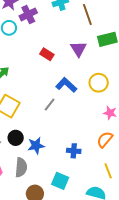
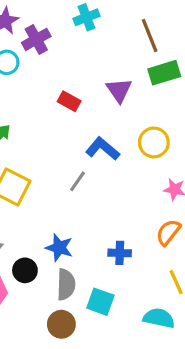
brown line: (87, 15) -> (150, 35), moved
black circle: (16, 138) -> (25, 270), moved
blue star: (36, 146) -> (59, 248), turned 30
gray semicircle: (21, 167) -> (66, 285), moved

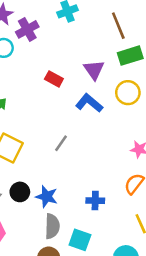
yellow circle: (154, 142) -> (128, 93), moved
blue L-shape: (103, 149) -> (89, 103), moved
black circle: (25, 270) -> (20, 192), moved

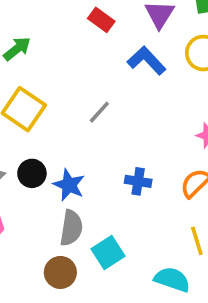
blue cross: (95, 201) -> (138, 181), moved
cyan square: (80, 240) -> (108, 252), turned 30

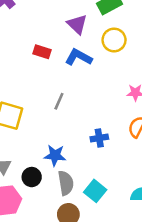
red rectangle: (101, 20) -> (42, 52), moved
black circle: (32, 173) -> (32, 177), moved

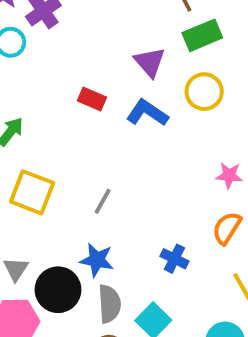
gray line: (59, 101) -> (103, 201), moved
blue cross: (99, 138) -> (174, 259), moved, turned 30
black circle: (32, 177) -> (58, 290), size x1.5

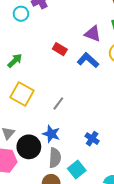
purple triangle: (150, 62) -> (93, 34), turned -36

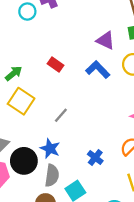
red rectangle: (60, 49) -> (56, 64), moved
green arrow: (15, 61) -> (14, 73), moved

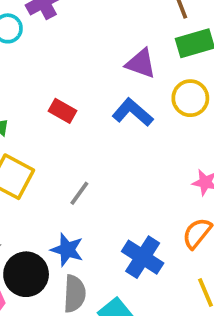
blue cross: (95, 157) -> (143, 257), size x1.5

